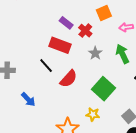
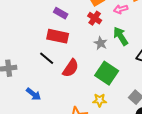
red cross: (85, 31) -> (95, 18), moved
gray star: (95, 53) -> (101, 43), moved

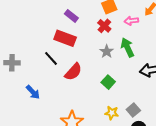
green square: (107, 73) -> (108, 82), size x0.6
yellow star: (100, 100) -> (112, 113), moved

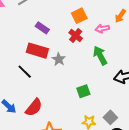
gray star: (107, 51) -> (59, 59), moved
red semicircle: (73, 72) -> (34, 107), moved
green square: (108, 82) -> (83, 91), turned 32

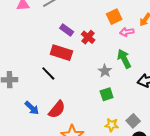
orange square: (79, 16) -> (114, 17), moved
red cross: (76, 35) -> (88, 37), moved
gray star: (59, 59) -> (105, 71), moved

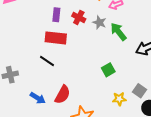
purple rectangle: (67, 30) -> (56, 15), turned 72
gray star: (105, 71) -> (99, 22), moved

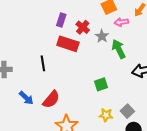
red rectangle: (56, 38) -> (68, 44), moved
black line: (47, 61) -> (43, 63), turned 35

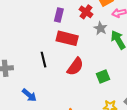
red cross: (83, 27) -> (86, 12), moved
red semicircle: (51, 99) -> (75, 67), moved

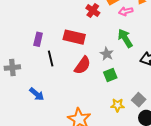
purple rectangle: (59, 15) -> (38, 39), moved
gray star: (100, 28) -> (107, 54), moved

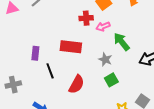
red cross: (93, 11) -> (86, 18), turned -32
pink arrow: (126, 11) -> (103, 27), moved
red semicircle: (82, 65) -> (77, 84), moved

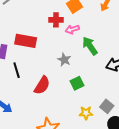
red rectangle: (71, 47) -> (26, 41), moved
gray star: (105, 59) -> (64, 60), moved

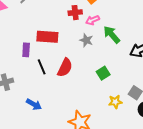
gray star: (64, 60) -> (86, 40), moved
red semicircle: (42, 85) -> (65, 68), moved

